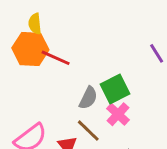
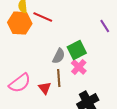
red line: (56, 58) -> (43, 17), moved
brown line: (88, 131) -> (59, 78), turned 42

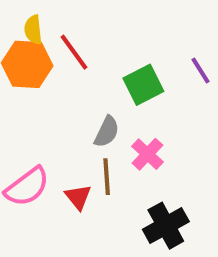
red line: (43, 17) -> (74, 52), turned 30
green square: (77, 50) -> (143, 85), moved

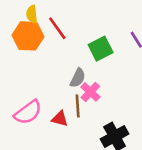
pink cross: (147, 154) -> (90, 92), moved
red triangle: (78, 197) -> (60, 119), turned -36

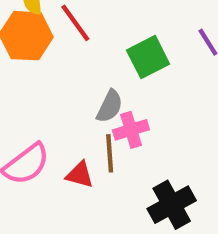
pink cross: (90, 92) -> (131, 130), turned 30

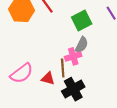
gray semicircle: (110, 106) -> (82, 45), moved
black cross: (172, 205) -> (73, 89), moved

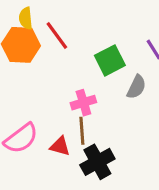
gray semicircle: (82, 45) -> (136, 87), moved
pink cross: (73, 56) -> (83, 103), moved

